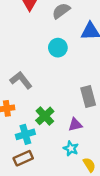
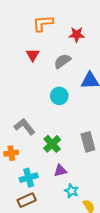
green cross: (45, 116) -> (52, 144), moved
purple triangle: (75, 125) -> (60, 171), moved

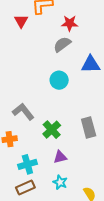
red star: (77, 35) -> (70, 23), moved
red triangle: (33, 55) -> (21, 21), moved
cyan star: (72, 191) -> (60, 182), moved

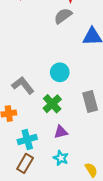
cyan circle: (59, 80) -> (60, 72), moved
brown rectangle: (25, 188) -> (25, 163), turned -36

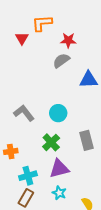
gray L-shape: (23, 85) -> (24, 113), moved
purple triangle: (61, 132) -> (59, 169), size x1.5

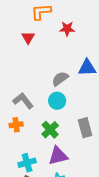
red triangle: (22, 38) -> (28, 38), moved
gray semicircle: (61, 61) -> (60, 79), moved
orange cross: (11, 151) -> (16, 125), moved

